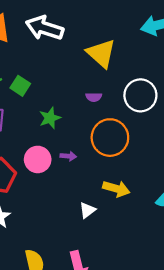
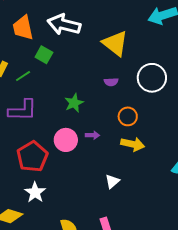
green square: (20, 86) -> (44, 55), moved
orange circle: (110, 138) -> (128, 116), size x0.6
yellow arrow: (116, 189) -> (133, 144), moved

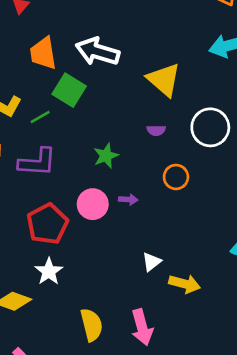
green square: (44, 55) -> (69, 90), size x1.4
yellow arrow: (133, 144) -> (185, 284), moved

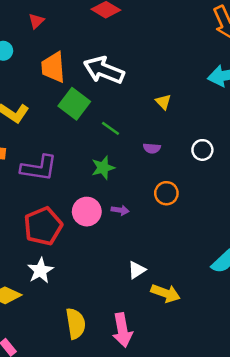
yellow triangle: (164, 80) -> (163, 102), size x0.5
green line: (40, 117) -> (111, 128), moved, turned 60
white circle: (210, 127) -> (202, 150), size x0.6

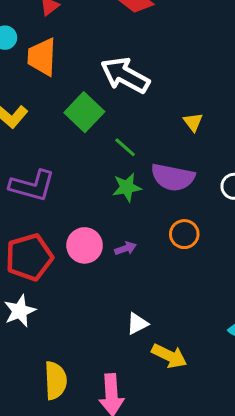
orange trapezoid: (53, 67) -> (42, 57), moved
purple semicircle: (152, 148) -> (173, 177), size x2.0
green star: (103, 168) -> (127, 187), moved
purple arrow: (120, 210) -> (125, 248), turned -35

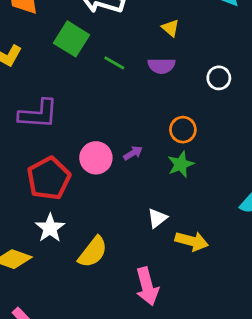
purple semicircle: (173, 177) -> (161, 66), moved, size x0.7
green star: (127, 187) -> (181, 164), moved
yellow semicircle: (55, 380) -> (93, 252), moved, turned 52

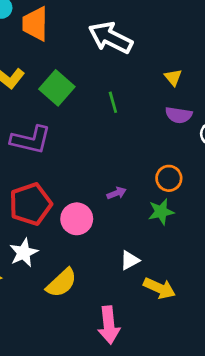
green square: (72, 39) -> (57, 88), moved
green line: (114, 63) -> (113, 102), turned 35
purple semicircle: (161, 66) -> (179, 115), moved
pink circle: (96, 158) -> (77, 219), moved

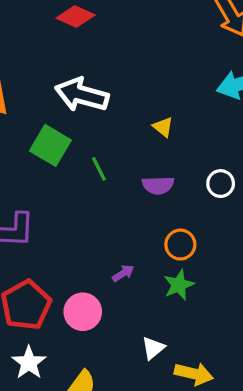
green square: (57, 88) -> (50, 145), moved
purple semicircle: (179, 115) -> (158, 185), moved

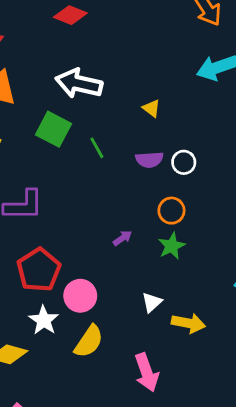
white circle: (221, 184) -> (184, 162), moved
pink circle: (83, 312) -> (80, 296), moved

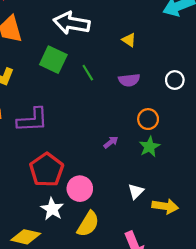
white circle: (184, 162) -> (175, 80), moved

